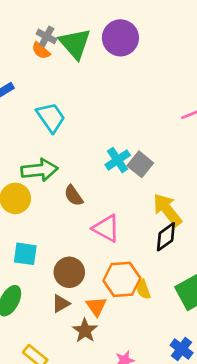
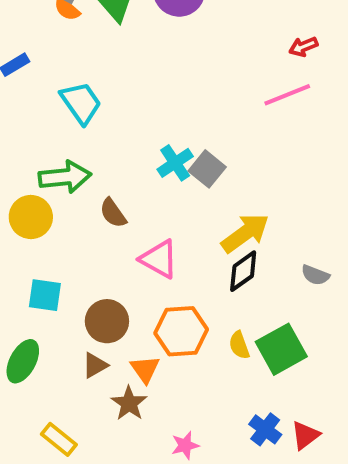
yellow arrow: (167, 210) -> (245, 233), turned 92
yellow semicircle: (143, 289) -> (239, 345), moved

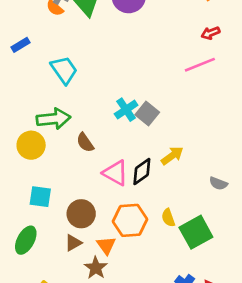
yellow arrow: (245, 233) -> (172, 156), size x0.7
black diamond: (243, 271) -> (142, 172), moved
yellow semicircle: (239, 345) -> (168, 218), moved

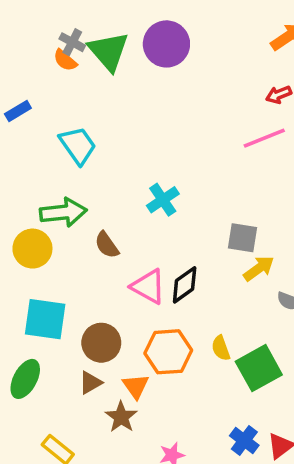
gray square: (147, 113) -> (242, 238), moved, turned -30
yellow arrow: (172, 156) -> (259, 268), moved
cyan square: (40, 197) -> (45, 319), size x1.4

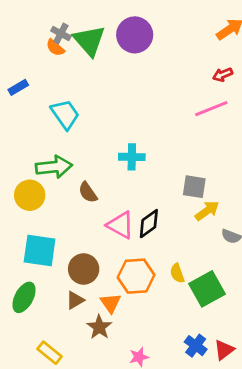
cyan cross: (163, 200) -> (132, 157), turned 35

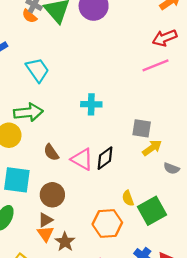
red arrow: (223, 75) -> (165, 38), size x1.5
brown semicircle: (88, 192) -> (51, 152), moved
orange hexagon: (136, 276) -> (107, 223), moved
orange triangle: (111, 303) -> (45, 234), moved

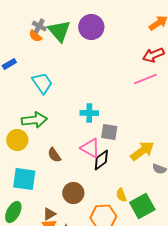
gray square: (142, 128) -> (109, 132), moved
yellow arrow: (152, 148) -> (142, 151), size x1.4
pink triangle: (82, 159) -> (90, 148), moved
brown circle: (52, 195) -> (73, 193), moved

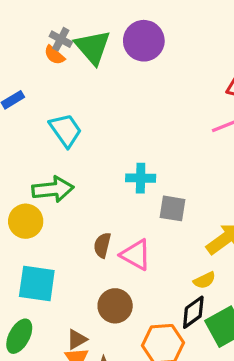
pink triangle: (90, 148) -> (136, 255), moved
brown semicircle: (54, 155) -> (102, 245), moved, turned 49
black diamond: (101, 160) -> (193, 312), moved
yellow semicircle: (121, 195) -> (204, 280), moved, turned -96

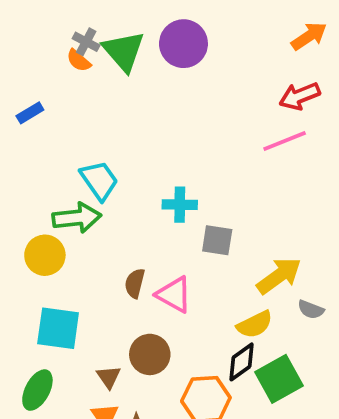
cyan trapezoid: (66, 130) -> (99, 180), moved
yellow semicircle: (204, 280) -> (255, 325), size x1.4
brown triangle: (77, 339) -> (109, 377), moved, turned -35

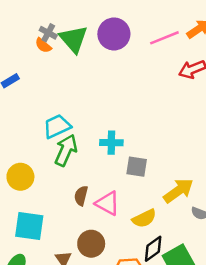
pink line: (285, 141) -> (164, 38), moved
cyan trapezoid: (99, 180) -> (57, 126), turned -80
green arrow: (77, 218) -> (66, 150), moved, turned -60
yellow semicircle: (255, 325) -> (144, 218), moved

